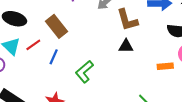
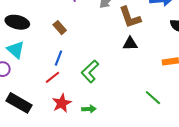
brown rectangle: (56, 26) -> (60, 28), size x0.6
red line: (33, 45) -> (52, 77), moved

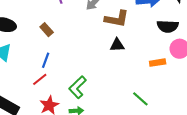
brown L-shape: (130, 17) -> (117, 19), turned -60
green L-shape: (90, 71) -> (78, 87), moved

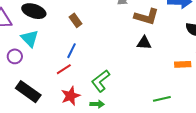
green line: (140, 99) -> (162, 99), turned -60

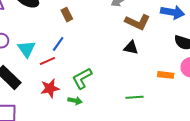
cyan triangle: (30, 38) -> (26, 49), moved
green line: (162, 99) -> (135, 97), moved

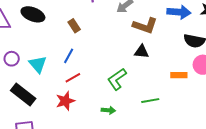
red line: (47, 61) -> (73, 78), moved
green L-shape: (82, 78) -> (117, 79), moved
green arrow: (75, 101) -> (108, 110), moved

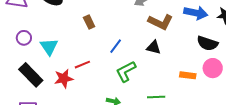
brown rectangle: (74, 26) -> (89, 22), moved
blue line: (69, 56) -> (116, 46), moved
red star: (65, 101) -> (64, 79), moved

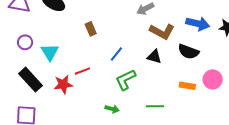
black semicircle: (207, 43) -> (188, 52), moved

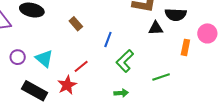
black triangle: (154, 57) -> (156, 28), moved
orange rectangle: (187, 86) -> (185, 47), turned -70

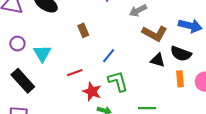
orange rectangle: (185, 47) -> (180, 79), moved, turned -35
green L-shape: (125, 61) -> (118, 81), turned 100
red star: (67, 85) -> (92, 91), moved, turned 30

